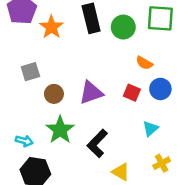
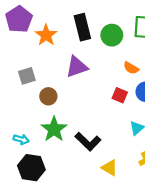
purple triangle: (91, 93) -> (77, 67), moved
black L-shape: (97, 143) -> (88, 142), turned -90

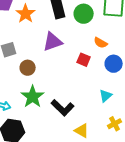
red square: (120, 95) -> (84, 60), moved

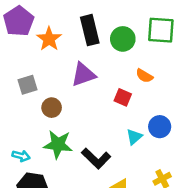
blue circle: (114, 64) -> (160, 127), moved
cyan triangle: (106, 96) -> (134, 137), moved
green star: (33, 97) -> (58, 144), turned -30

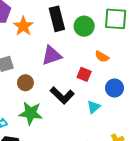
blue circle: (160, 127) -> (115, 88), moved
black L-shape: (96, 158) -> (62, 95), moved

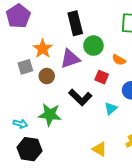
orange star: (23, 26) -> (43, 49), moved
green circle: (84, 26) -> (93, 46), moved
brown circle: (25, 83) -> (47, 76), moved

